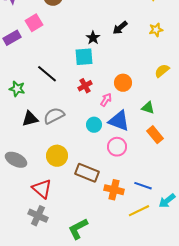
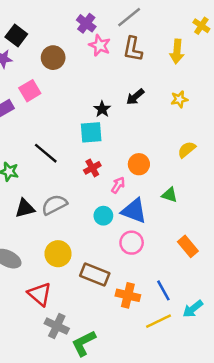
orange rectangle: (155, 135) -> (188, 246), moved
blue line: (143, 186) -> (163, 290), turned 42
gray cross: (38, 216) -> (57, 326), moved

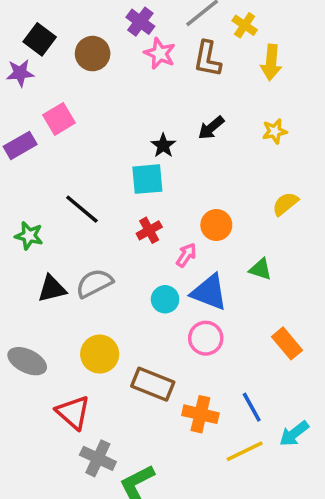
yellow cross: (201, 26) -> (245, 25), moved
brown circle: (53, 58) -> (93, 54), moved

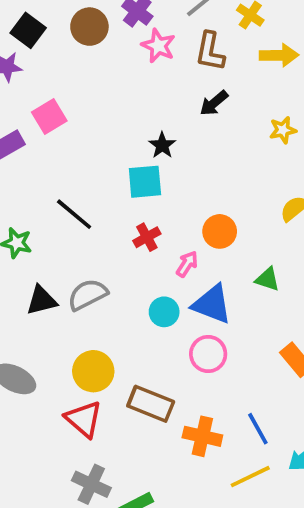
brown circle: (93, 54) -> (89, 27), moved
yellow arrow: (271, 62) -> (279, 55), turned -96
black arrow: (211, 128) -> (214, 103), moved
red triangle: (73, 412) -> (84, 419), moved

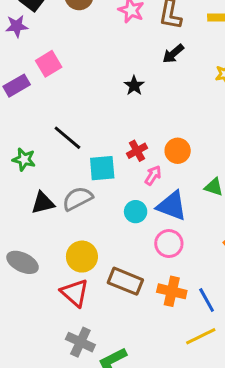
cyan square: (145, 182) -> (102, 168), moved
red cross: (147, 237) -> (137, 151), moved
orange cross: (202, 436) -> (172, 291), moved

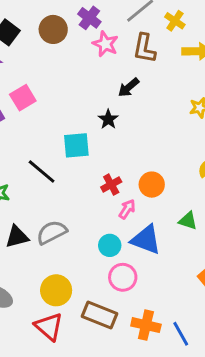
black arrow: (173, 54) -> (129, 87), moved
cyan square: (102, 168) -> (76, 145), moved
pink circle: (169, 244) -> (123, 277), moved

